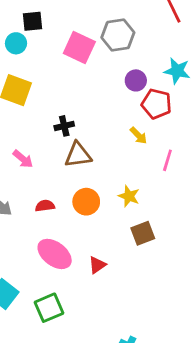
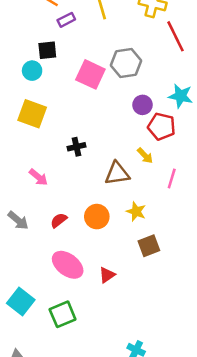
brown triangle: (78, 155) -> (117, 173), moved
red semicircle: (45, 206) -> (59, 220), turned -30

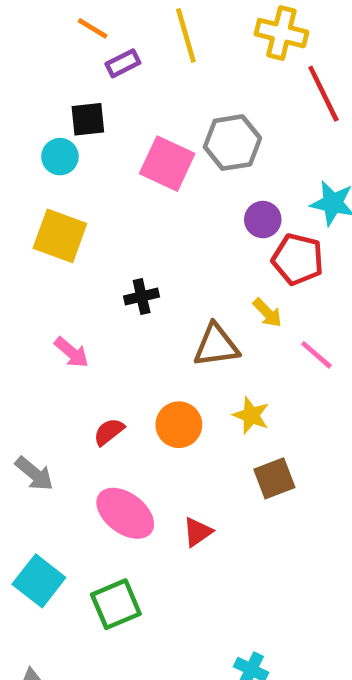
pink line: (172, 178) -> (316, 355), turned -66
gray arrow: (18, 220) -> (34, 474), moved

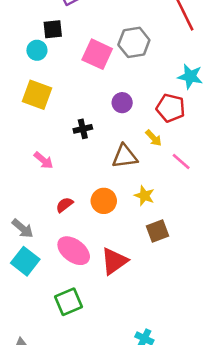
purple circle: (263, 220) -> (122, 103), moved
red triangle: (197, 532) -> (114, 261), size x1.6
cyan square: (39, 581) -> (25, 261), moved

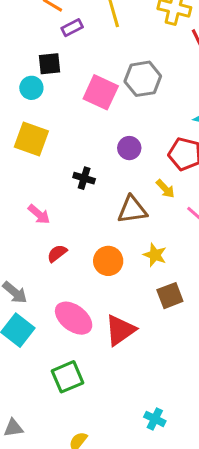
black cross: (83, 129) -> (84, 178), turned 30
red semicircle: (64, 205) -> (57, 253), moved

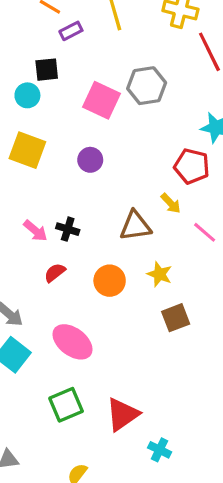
purple circle: (129, 148) -> (90, 160), moved
black cross: (84, 178) -> (68, 229), moved
red triangle: (120, 330) -> (122, 414), moved

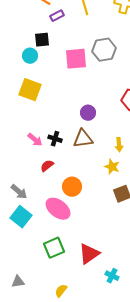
pink square: (102, 100) -> (76, 59), turned -30
purple circle: (90, 160) -> (88, 113), moved
yellow arrow: (171, 203) -> (119, 145), moved, turned 40
brown triangle: (135, 226) -> (83, 139), moved
orange circle: (110, 281) -> (72, 187), moved

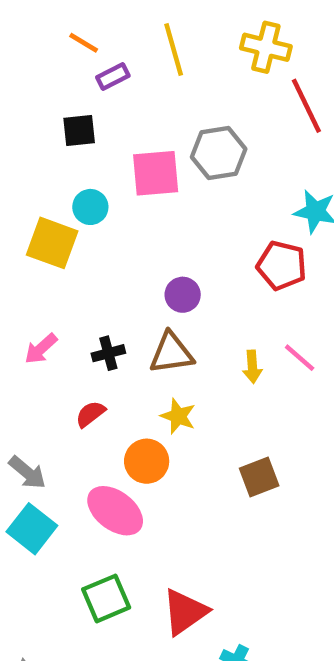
cyan circle: (30, 56) -> (90, 207), moved
black cross: (55, 139) -> (108, 353), turned -32
pink arrow: (35, 140) -> (41, 349), moved, turned 98
yellow star: (112, 167) -> (178, 416), moved

